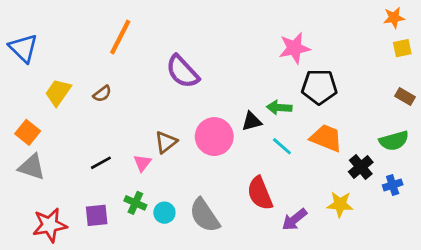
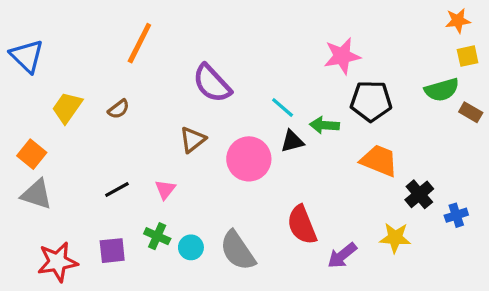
green semicircle: (394, 141) -> (442, 90), moved
brown triangle: (166, 142) -> (193, 140), moved
cyan line: (282, 146) -> (283, 107), moved

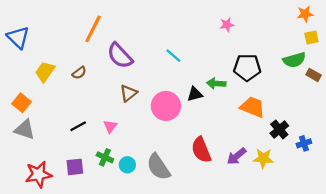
pink star: (342, 56) -> (227, 25), moved, size x0.6
purple semicircle: (212, 83) -> (120, 56), moved
cyan line: (283, 107) -> (173, 56), moved
purple arrow: (342, 255) -> (237, 156), moved

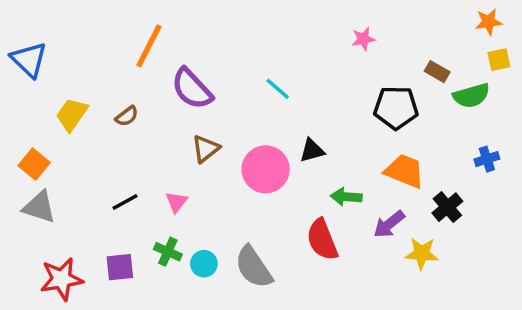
brown rectangle: (314, 75) -> (437, 72), moved
green arrow: (216, 83) -> (346, 197), moved
blue cross: (304, 143) -> (487, 159), moved
purple arrow: (237, 156) -> (389, 224), moved

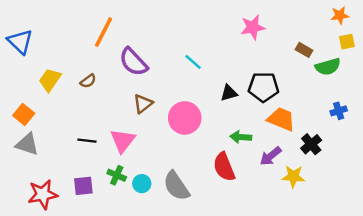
pink star: (363, 39) -> (253, 27), size x1.5
black pentagon: (396, 108) -> (263, 87), moved
black triangle: (312, 150) -> (229, 93), moved
black line: (125, 202) -> (87, 141), turned 36
pink triangle: (176, 202) -> (123, 141), size x1.6

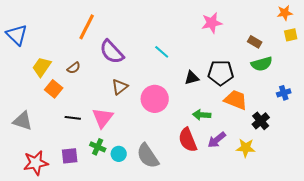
green semicircle: (328, 67) -> (262, 64), moved
orange square: (24, 114) -> (54, 89), moved
purple arrow: (271, 156) -> (217, 140), moved

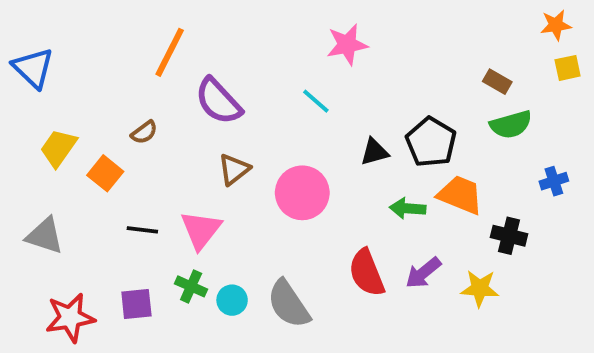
pink star: (212, 23) -> (347, 45), moved
yellow trapezoid: (42, 67) -> (58, 148), moved
black pentagon: (221, 73) -> (431, 142), turned 30
green arrow: (202, 115) -> (408, 208), moved
black cross: (261, 121) -> (509, 236), turned -36

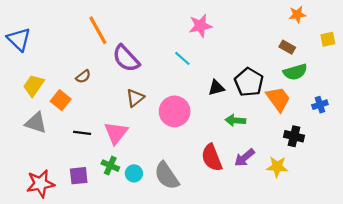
orange star: (556, 25) -> (297, 14), moved
orange line: (170, 52) -> (98, 30), turned -56
orange trapezoid: (460, 195) -> (278, 99), moved, turned 32
gray triangle: (45, 236) -> (36, 123), moved

